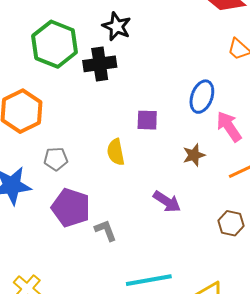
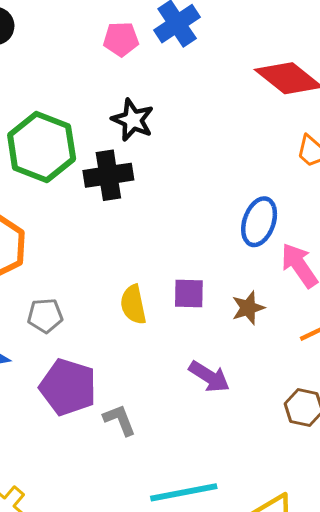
purple square: (147, 120) -> (189, 294), moved

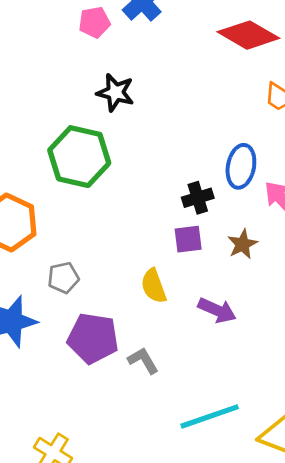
green hexagon: (42, 147) -> (79, 157), moved
black cross: (108, 175) -> (198, 198), moved, size x0.7
yellow semicircle: (133, 305) -> (154, 286), moved

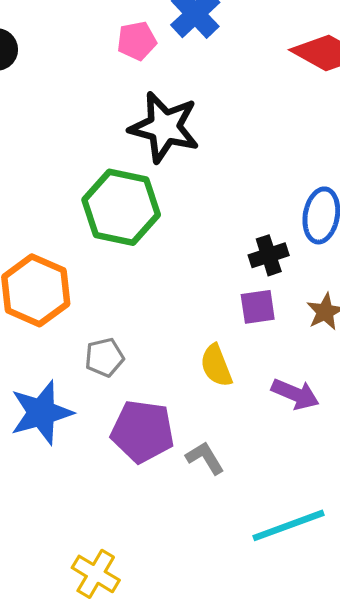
black star: (115, 92) -> (164, 127), size x1.5

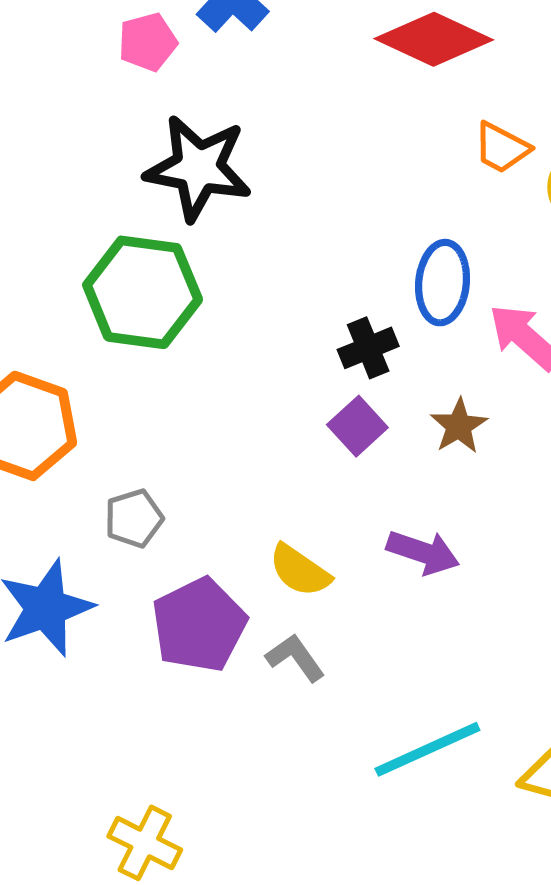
purple square: (258, 307) -> (357, 426), turned -30
yellow semicircle: (216, 365) -> (300, 571), moved, turned -30
purple pentagon: (143, 431) -> (199, 625), turned -30

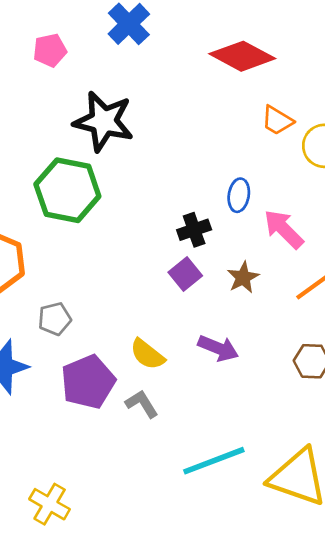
pink pentagon: (148, 42) -> (50, 50), moved
blue ellipse: (443, 283) -> (239, 195), size x0.7

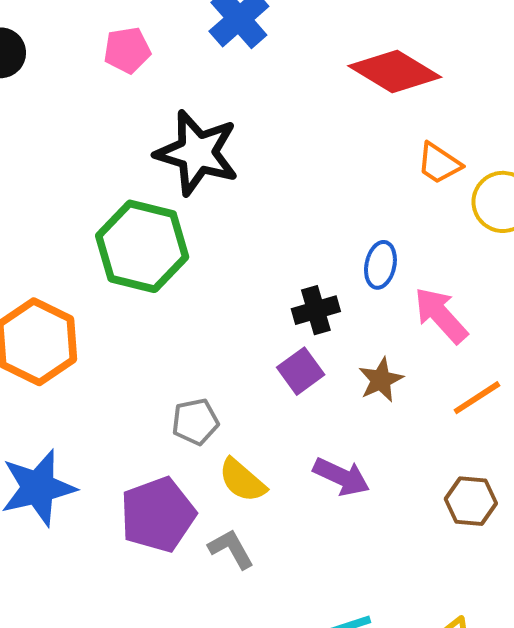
gray pentagon: (55, 319) -> (195, 422), moved

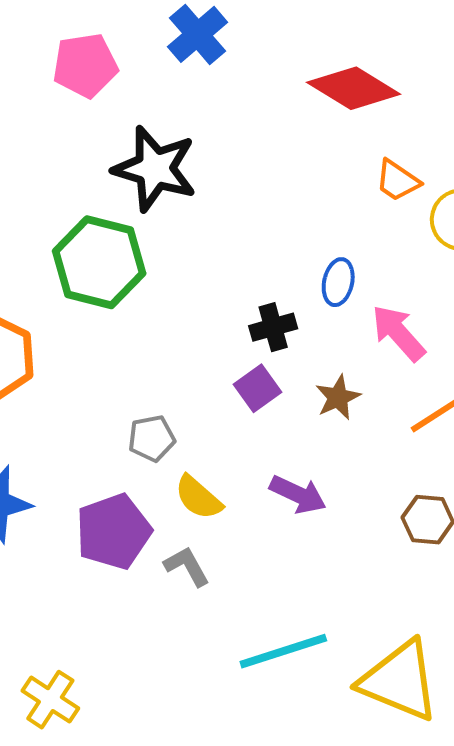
pink pentagon: (127, 50) -> (85, 65), size x1.4

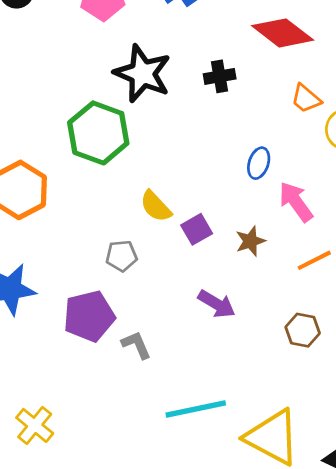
black cross: (273, 327) -> (220, 76), moved
yellow semicircle: (198, 498) -> (156, 206), moved

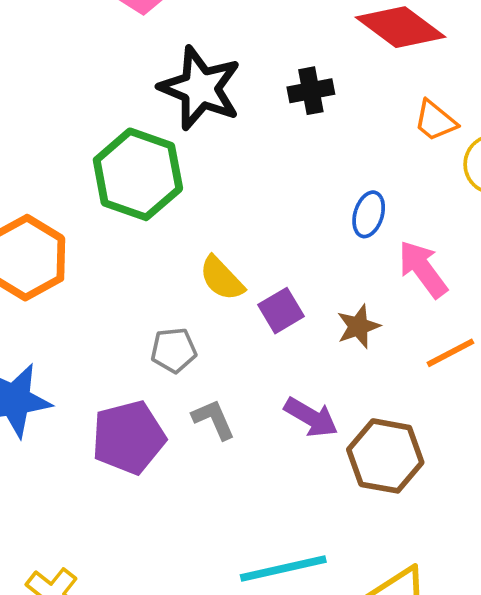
brown hexagon: (303, 330) -> (385, 456), moved, size x1.5
gray L-shape: (136, 345) -> (214, 419), moved

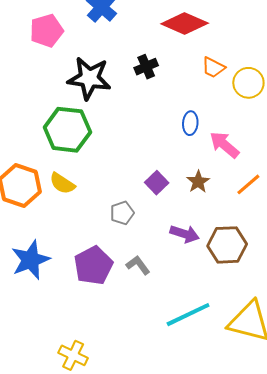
yellow semicircle: (222, 278) -> (62, 183), moved
gray pentagon: (174, 350) -> (122, 213), moved
gray L-shape: (214, 419) -> (138, 265), moved

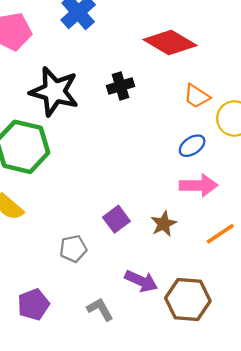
blue ellipse: (190, 123) -> (192, 146), moved, turned 45
pink arrow: (224, 145) -> (199, 185), turned 132
gray L-shape: (138, 265) -> (100, 309), moved
purple pentagon: (93, 266) -> (33, 304), size x0.7

